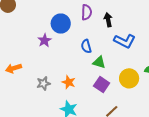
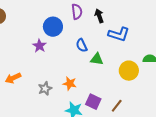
purple square: (102, 85) -> (93, 102), moved

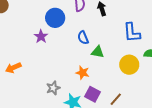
blue L-shape: (119, 34) -> (132, 33), moved, turned 65
orange star: (70, 83) -> (83, 73), moved
gray star: (45, 88) -> (53, 88), moved

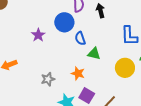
blue circle: (55, 18) -> (64, 22), moved
gray star: (53, 88) -> (48, 79), moved

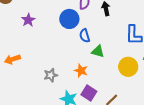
purple star: (38, 35) -> (28, 20), moved

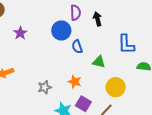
green triangle: (98, 51) -> (99, 62), moved
yellow circle: (128, 67) -> (116, 87), moved

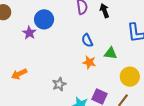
blue circle: (61, 30) -> (44, 19), moved
orange star: (75, 82) -> (89, 62), moved

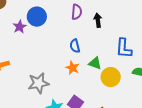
yellow circle: (130, 77) -> (111, 77), moved
gray star: (59, 84) -> (39, 83), size x1.5

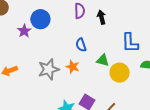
orange star: (72, 68) -> (73, 67), moved
gray star: (39, 83) -> (49, 69), moved

